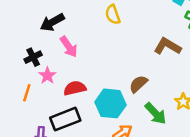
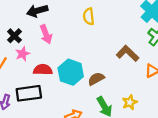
black cross: (33, 57) -> (14, 36), turned -32
cyan hexagon: (110, 103) -> (71, 72), moved

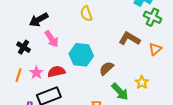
pink star: (23, 54) -> (36, 73), moved
cyan hexagon: (71, 72) -> (81, 55), moved

